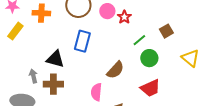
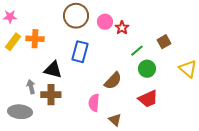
orange cross: (41, 13) -> (35, 39), moved

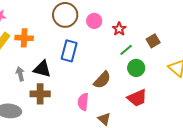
red star: (122, 28) -> (119, 29), moved
gray arrow: (31, 87) -> (20, 74), moved

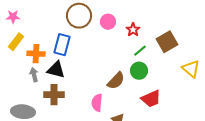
orange cross: (24, 38) -> (36, 54), moved
brown square: (153, 41) -> (167, 42), size x1.5
blue rectangle: (69, 51) -> (62, 45), moved
green circle: (136, 68) -> (139, 71), moved

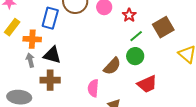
blue rectangle: (62, 45) -> (50, 18), moved

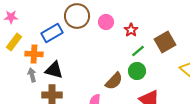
blue rectangle: (50, 18) -> (52, 33), turned 45

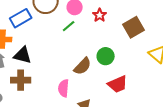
green line: (138, 51) -> (69, 26), moved

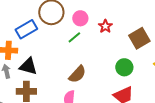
green circle: (106, 56) -> (124, 67), moved
brown semicircle: (83, 66) -> (77, 74), moved

